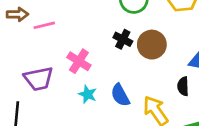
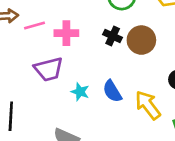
pink cross: (79, 61) -> (66, 33), moved, turned -30
purple trapezoid: (39, 79) -> (49, 69), moved

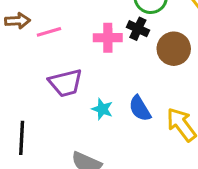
pink cross: (66, 33) -> (108, 38), moved
black cross: (113, 36) -> (138, 29), moved

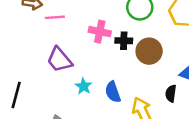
black cross: (138, 29) -> (124, 41), moved, turned -35
purple trapezoid: (66, 83) -> (59, 60), turned 52

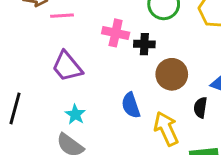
brown circle: (149, 51) -> (172, 74), moved
cyan star: (84, 86) -> (75, 114), moved

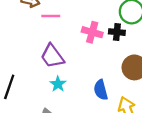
black cross: (144, 44) -> (117, 32), moved
cyan star: (75, 114) -> (58, 84), moved

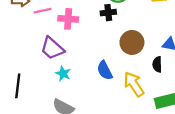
pink cross: (92, 32) -> (68, 19), moved

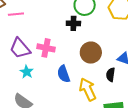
pink cross: (68, 19) -> (46, 48), moved

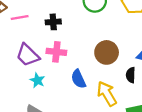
black cross: (73, 23) -> (53, 22), moved

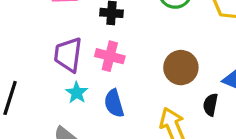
purple trapezoid: (28, 55) -> (68, 55), turned 45
blue semicircle: (78, 79) -> (114, 103), moved

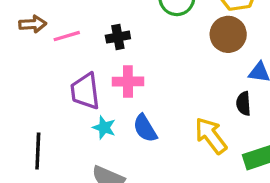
brown circle: (181, 68) -> (228, 34), moved

